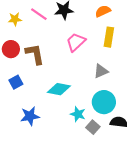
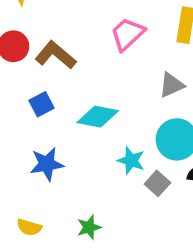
brown L-shape: (35, 54) -> (56, 55), turned -40
blue square: (16, 82) -> (41, 104), moved

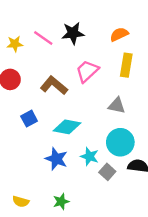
brown L-shape: (56, 55) -> (54, 85), moved
gray triangle: (172, 85) -> (117, 105), turned 36
blue star: (47, 164) -> (56, 159), moved, turned 30

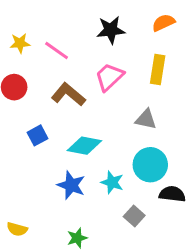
black star: (73, 33) -> (111, 30), moved
orange semicircle: (119, 34) -> (163, 23), moved
pink line: (43, 38) -> (57, 50), moved
gray square: (107, 172) -> (134, 216), moved
yellow semicircle: (21, 202) -> (17, 229), moved

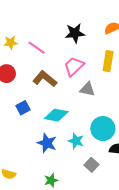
gray triangle: (146, 119) -> (87, 89), moved

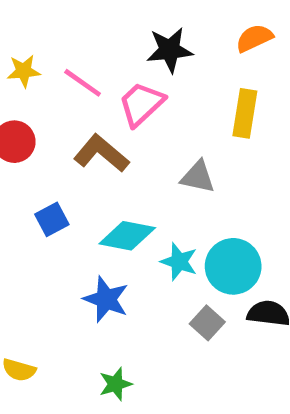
pink trapezoid: (74, 66) -> (141, 104), moved
cyan star: (76, 141) -> (179, 262), moved
gray square: (91, 165) -> (207, 323), moved

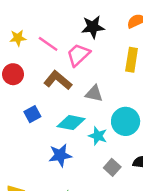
gray triangle: (198, 177) -> (94, 94), moved
cyan circle: (233, 266) -> (126, 121), moved
blue star: (106, 299) -> (60, 155), turned -30

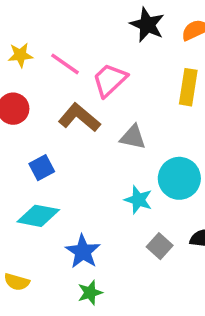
black star: (93, 27) -> (147, 25), moved, turned 30
cyan diamond: (71, 123) -> (38, 216), moved
blue star: (60, 155) -> (83, 252), moved, turned -30

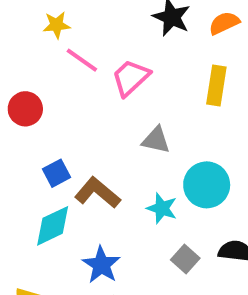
yellow star: (20, 55) -> (57, 25), moved
brown L-shape: (79, 118) -> (97, 193), moved
cyan diamond: (38, 216) -> (53, 226), turned -36

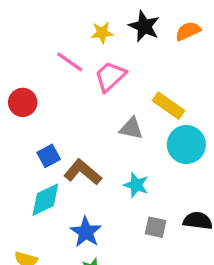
yellow star: (57, 25) -> (102, 33), moved
yellow rectangle: (216, 85) -> (169, 106), moved, turned -64
cyan circle: (207, 185) -> (186, 145), moved
gray square: (185, 259) -> (156, 227), turned -30

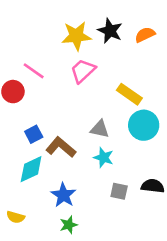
yellow star: (102, 33) -> (76, 36), size x1.6
pink line: (70, 62) -> (34, 71), moved
gray triangle: (131, 128) -> (100, 129), moved

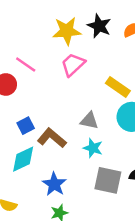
gray square: (119, 191) -> (108, 180), size x1.6

